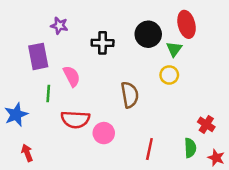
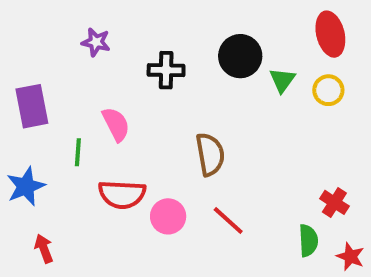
red ellipse: (187, 24) -> (330, 34), moved
purple rectangle: (38, 56) -> (32, 106), moved
yellow circle: (169, 75) -> (328, 90), moved
red line: (149, 149) -> (228, 220), moved, turned -60

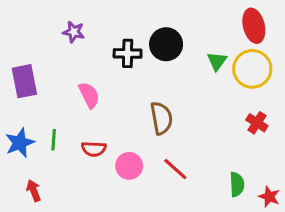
black circle: (240, 56) -> (166, 44), moved
yellow circle: (328, 90) -> (252, 69), size x1.6
green line: (78, 152) -> (54, 140), moved
red semicircle: (122, 194) -> (94, 149), size x0.7
red cross: (334, 202) -> (257, 123), moved

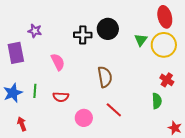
purple star: (74, 32) -> (35, 31), moved
pink circle: (129, 166) -> (84, 118), moved
green semicircle: (237, 184) -> (157, 101), moved

